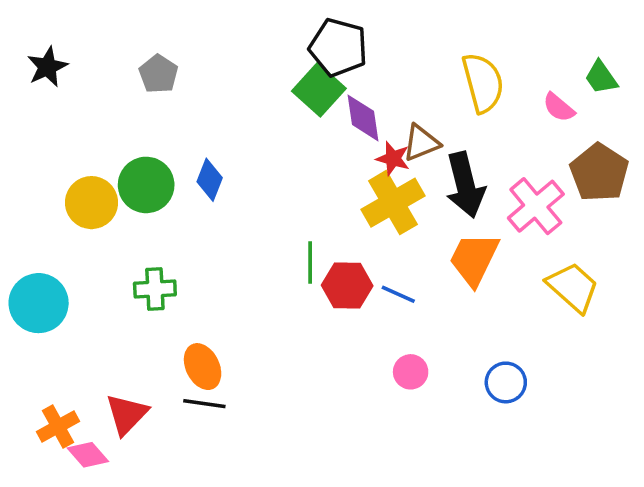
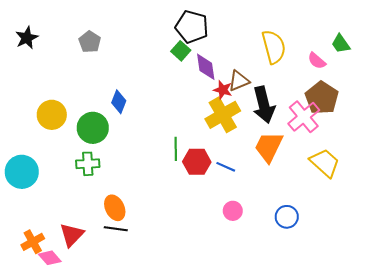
green square: (319, 90) -> (181, 51), size x0.7
brown pentagon: (599, 173) -> (322, 98), moved
green circle: (146, 185) -> (93, 128), moved

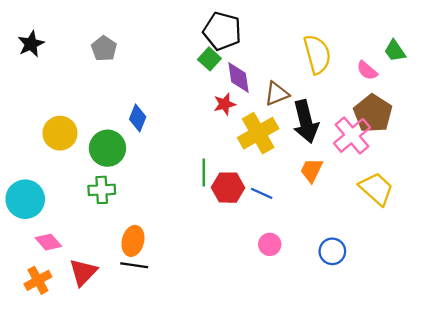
red star: (223, 90) -> (225, 104), moved, turned -30
orange trapezoid: (269, 147) -> (311, 170), size x0.7
orange ellipse: (115, 208) -> (133, 241), turned 40
pink diamond: (50, 258) -> (48, 242), moved

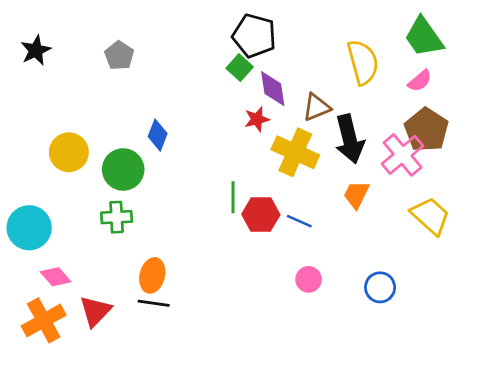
green trapezoid: (395, 51) -> (424, 37), moved, size x1.6
pink semicircle: (367, 71) -> (420, 81), turned -80
yellow cross: (258, 133) -> (295, 152), turned -36
orange cross: (38, 280) -> (44, 320), size x1.4

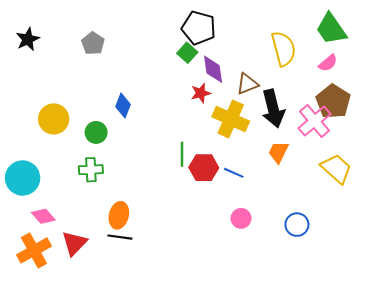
green circle: (123, 169) -> (96, 132), size x0.7

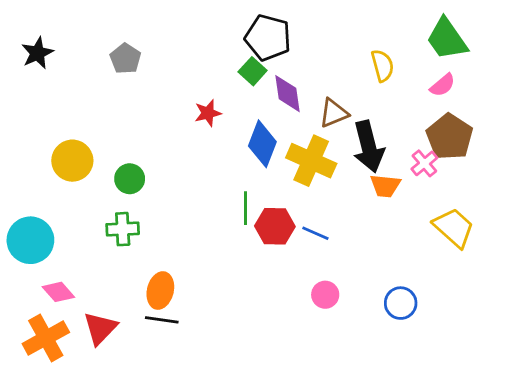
yellow semicircle: (283, 49) -> (382, 66), size x0.7
red star: (201, 93) -> (208, 113), moved
blue diamond: (123, 106) -> (262, 144), moved, size x1.4
pink cross: (315, 121) -> (424, 163), size x0.6
orange trapezoid: (278, 152) -> (385, 186), moved, turned -110

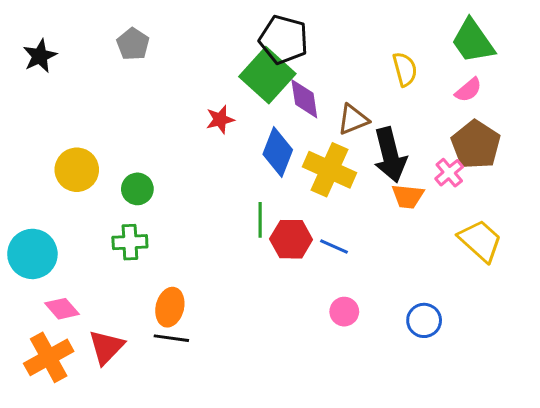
gray pentagon: (125, 59) -> (133, 44), moved
green square: (253, 71) -> (267, 75), size x1.8

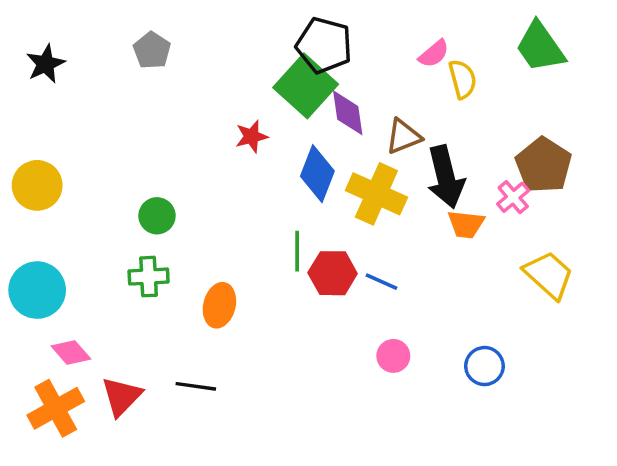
pink semicircle: (468, 90) -> (434, 54), moved
yellow circle: (77, 170) -> (37, 185), moved
orange ellipse: (170, 307) -> (219, 305), moved

